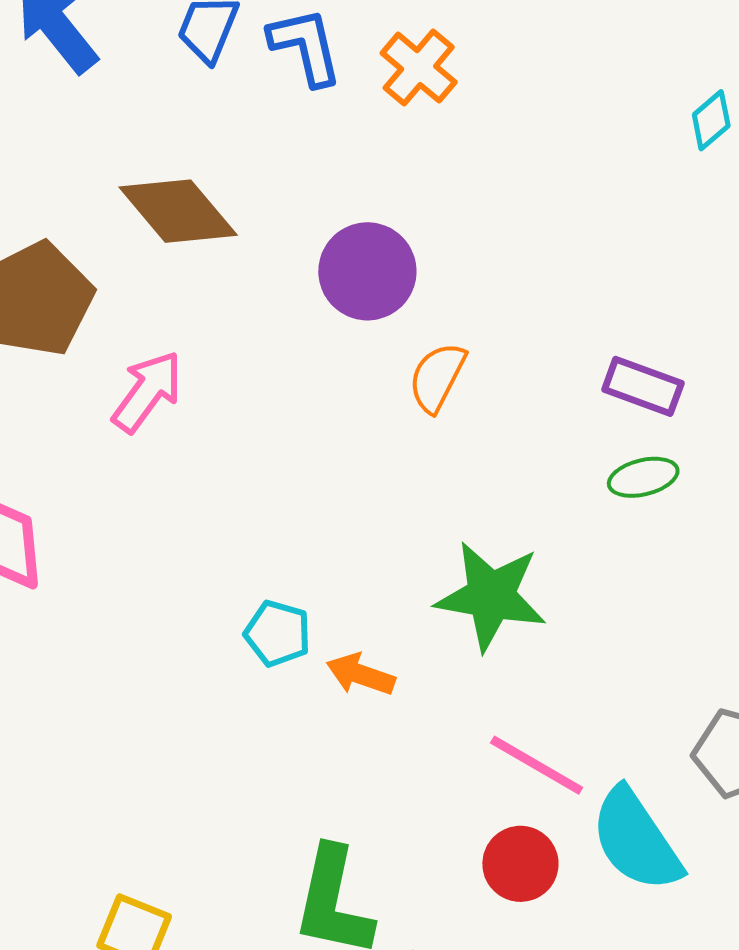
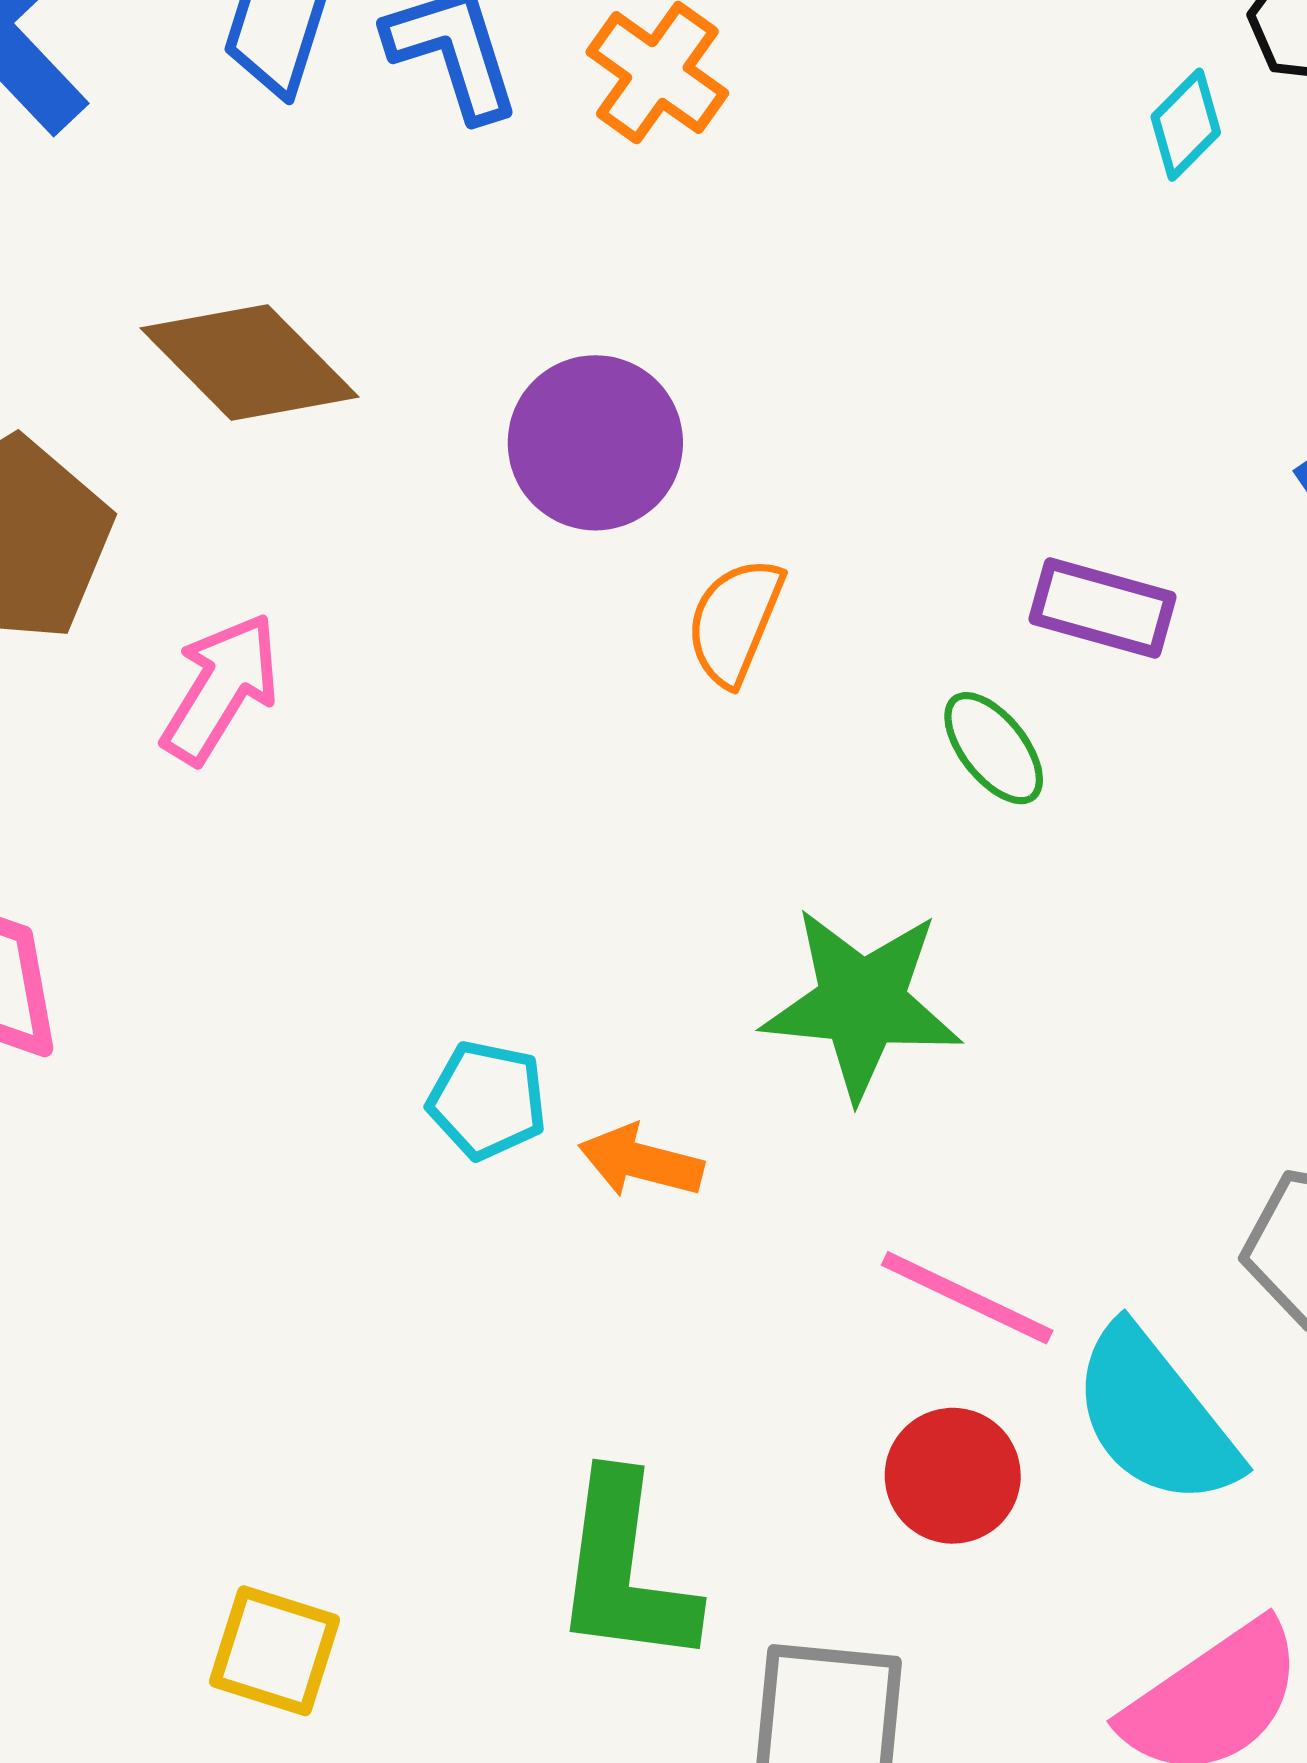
green ellipse: (643, 477) -> (994, 748), moved, turned 70

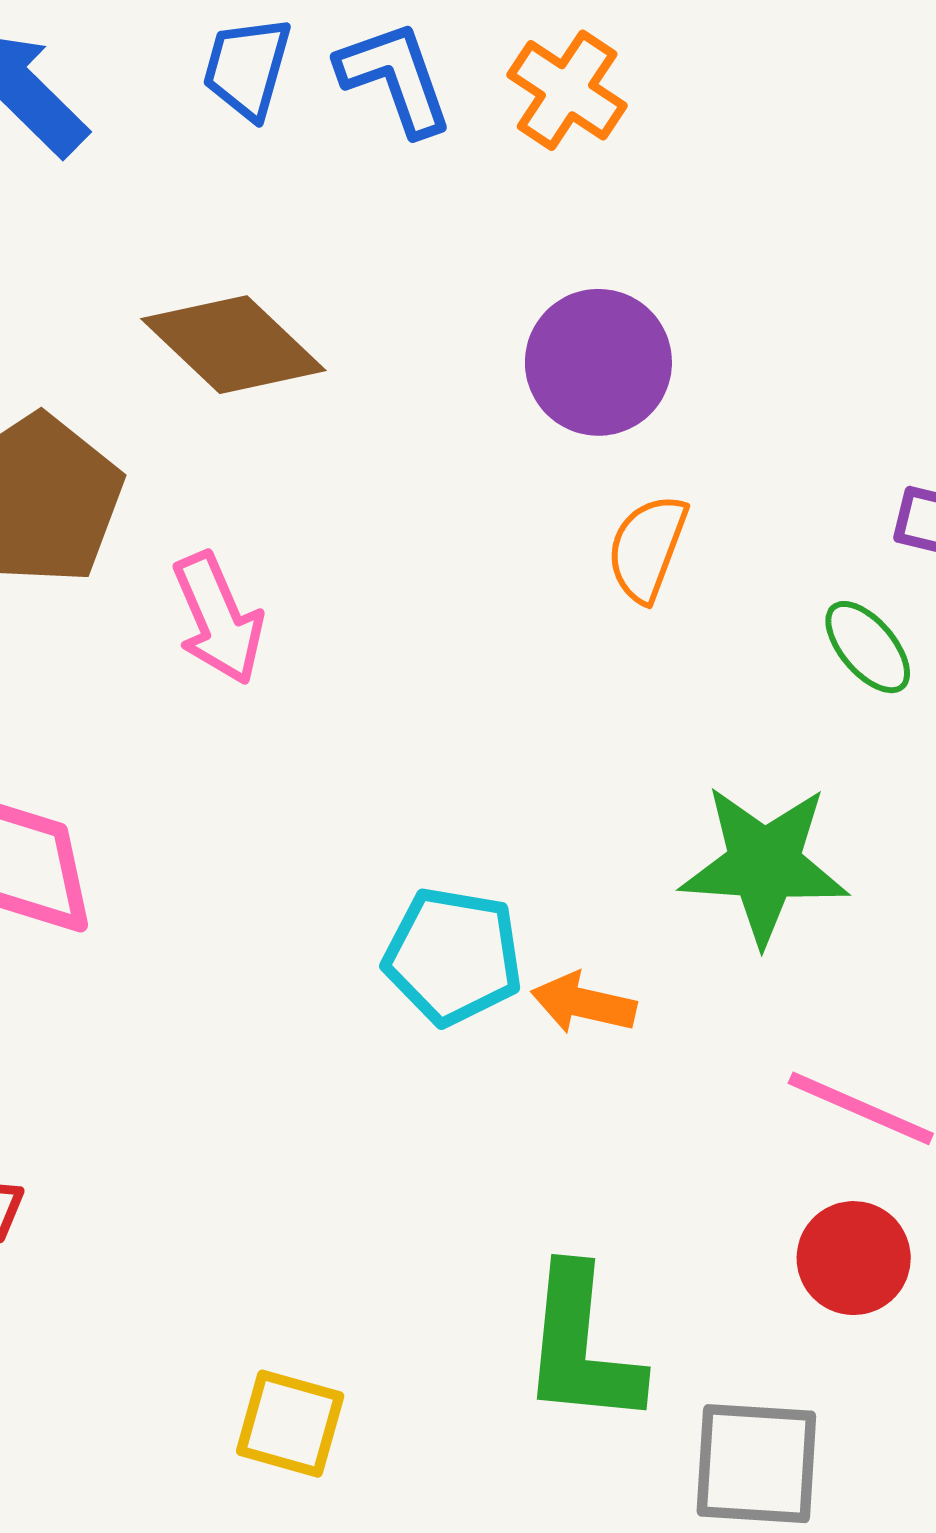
purple circle: (595, 443) -> (598, 362), moved
pink arrow: (221, 688) -> (218, 618), turned 127
cyan pentagon: (487, 1100) -> (453, 956), size x1.4

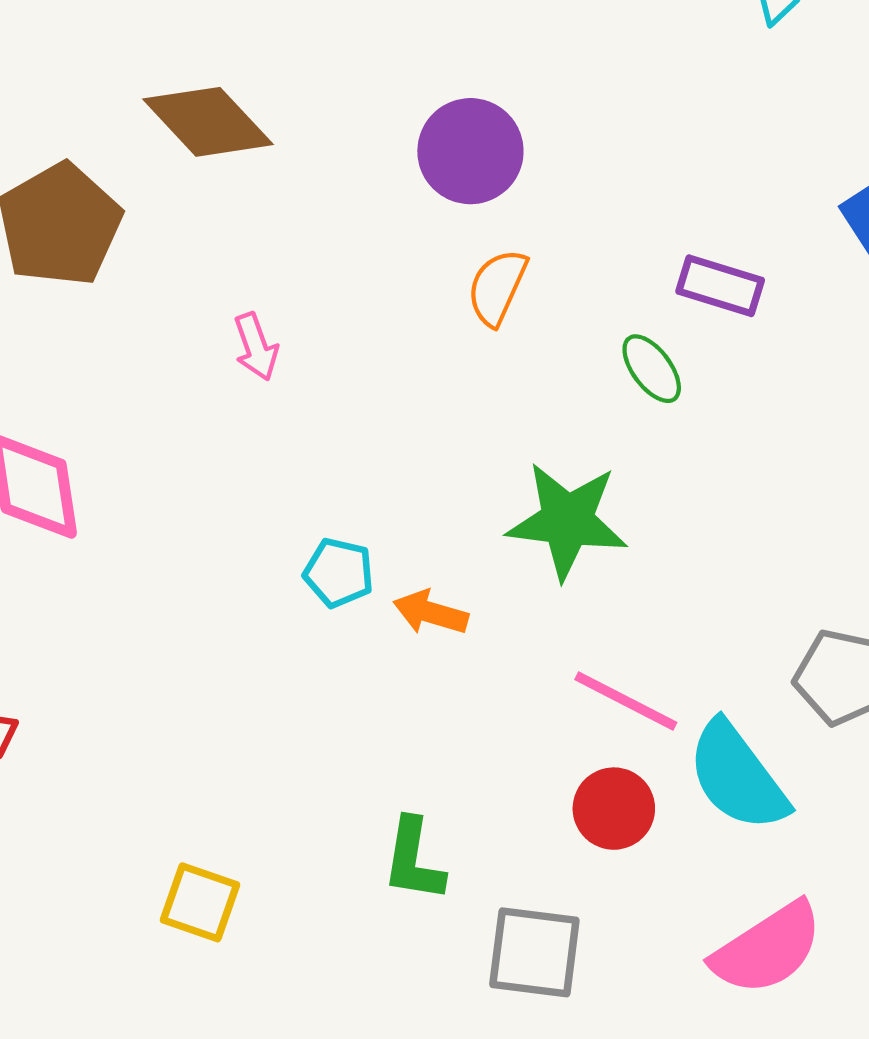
pink arrow: (218, 618) -> (256, 347), moved, size x0.7
cyan pentagon: (453, 956) -> (339, 573), size x0.7
green L-shape: (581, 1346) -> (414, 860), size x0.7

